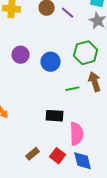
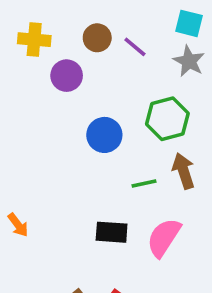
purple circle: (21, 55) -> (67, 76), moved
pink semicircle: (77, 134) -> (164, 238), moved, turned -145

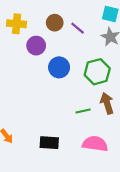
blue circle: (104, 135) -> (59, 67), moved
black rectangle: (112, 232) -> (49, 143), moved
pink semicircle: (164, 238) -> (95, 144), turned 65

